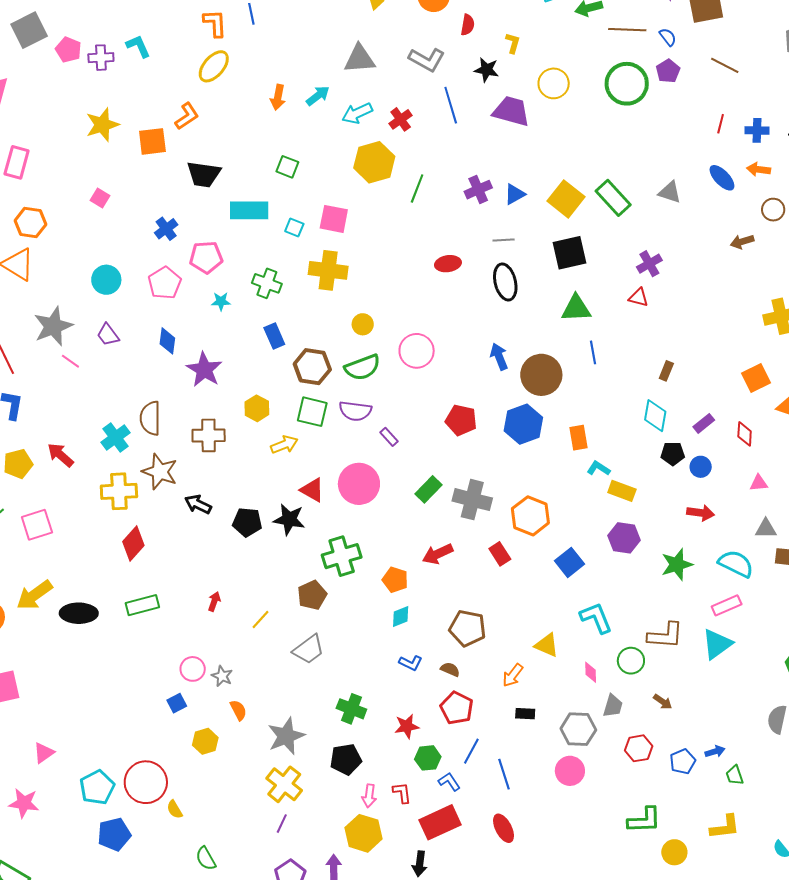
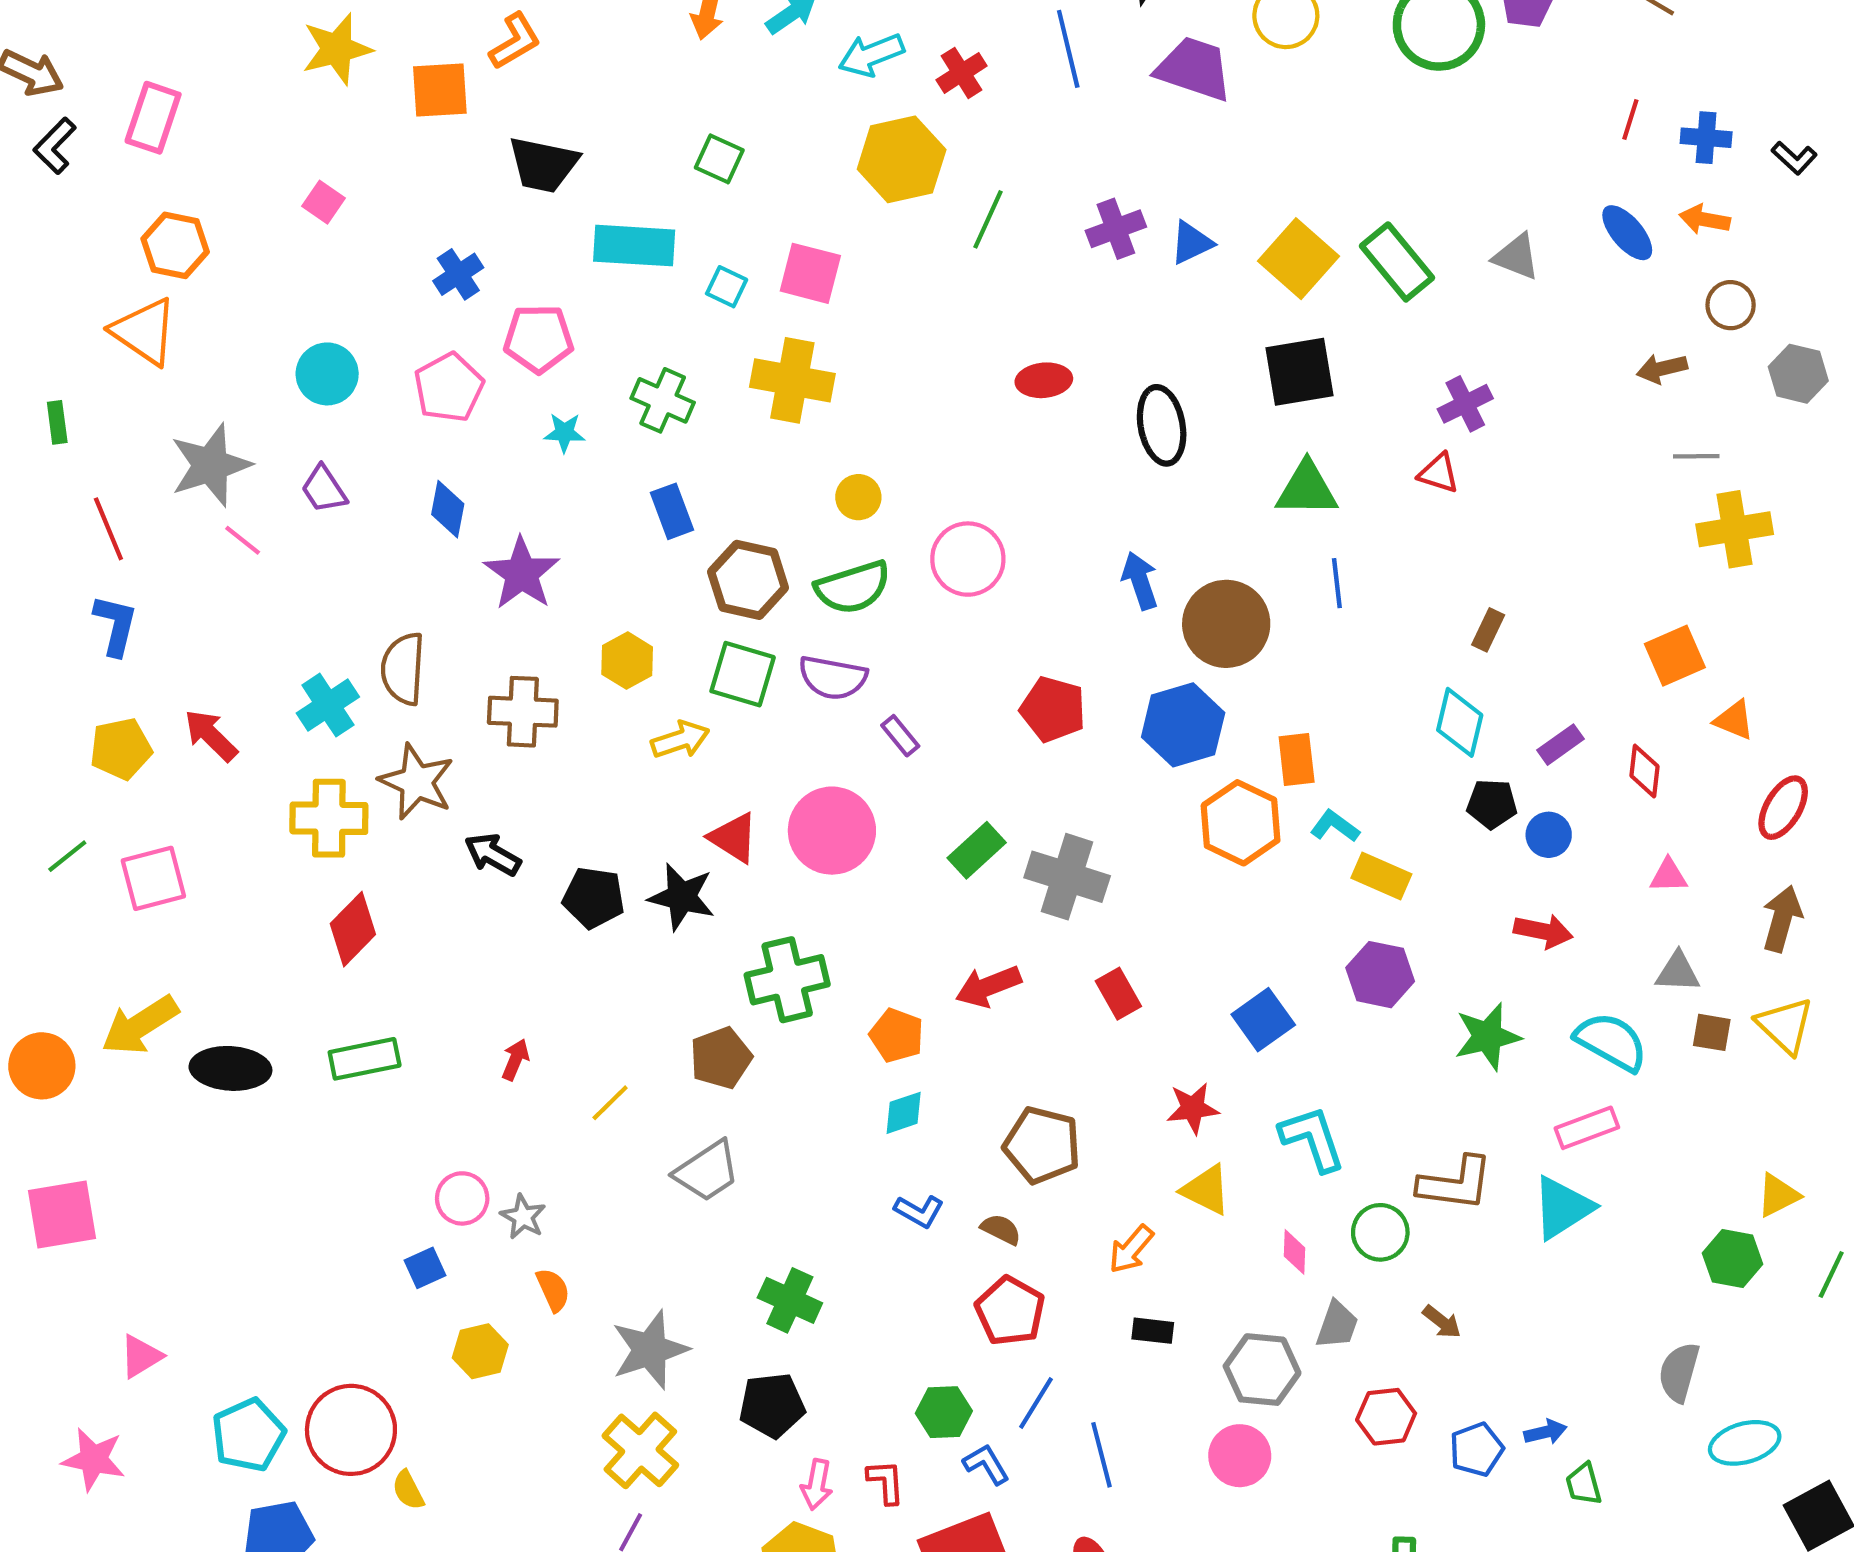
gray line: (504, 240) -> (1696, 456), moved
orange hexagon: (530, 516) -> (1241, 823), moved
red star: (407, 726) -> (1193, 1108), moved

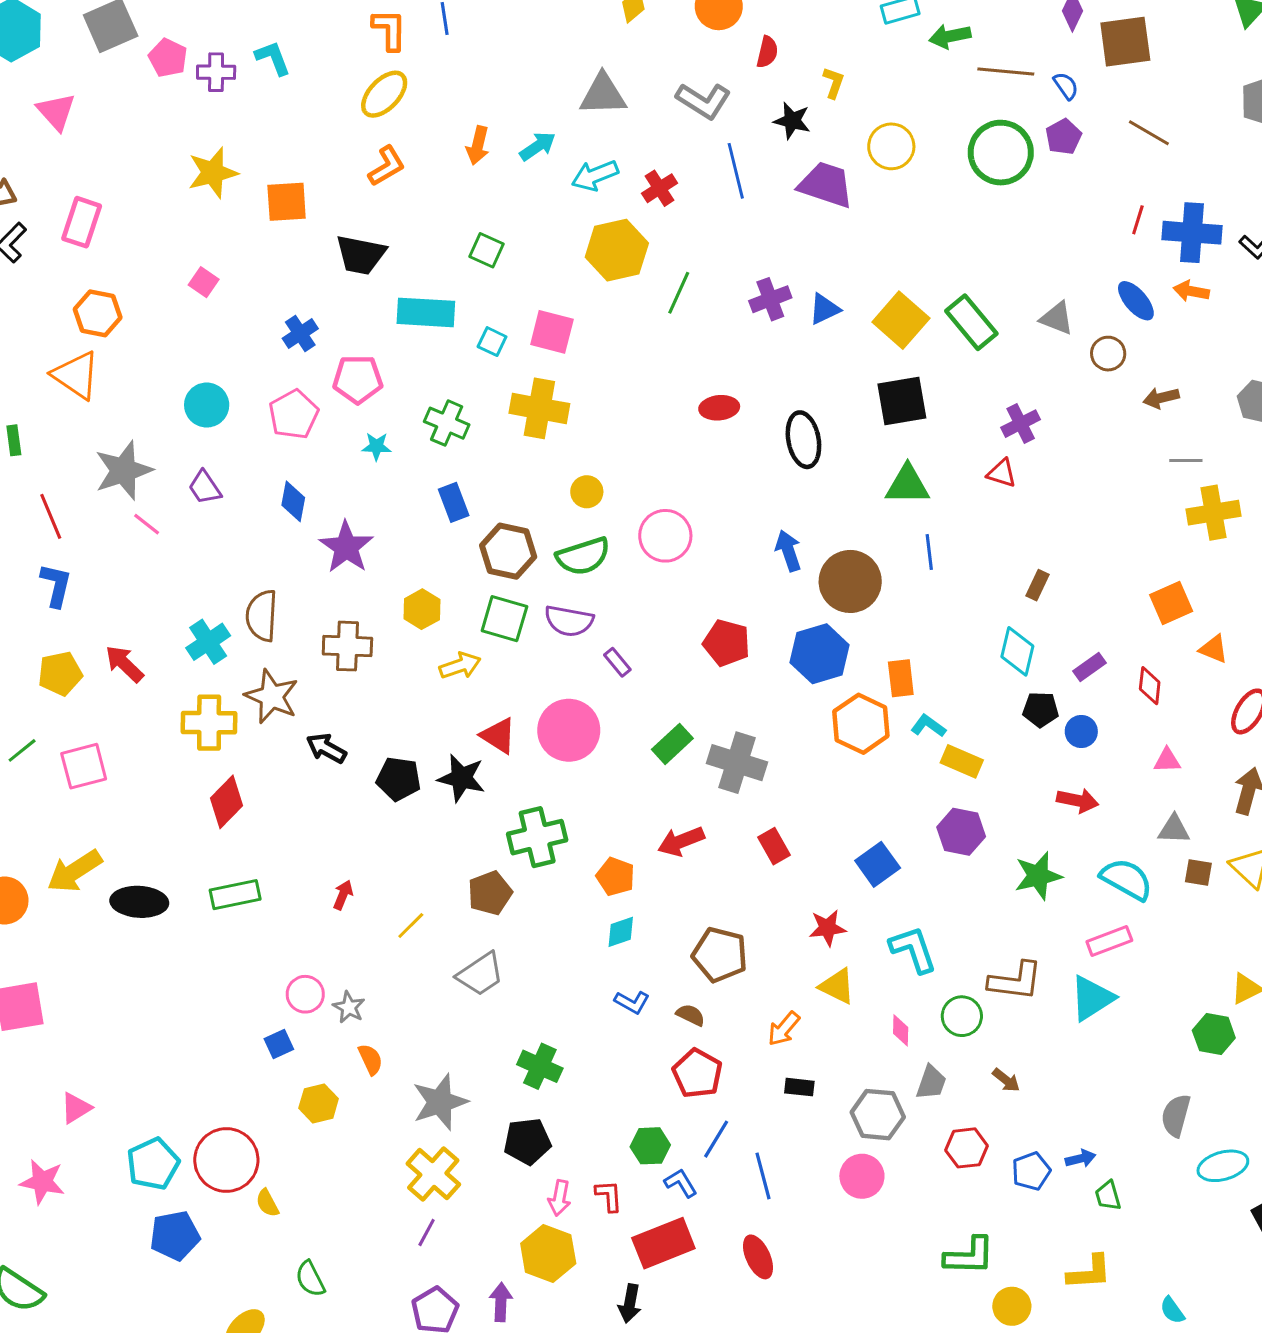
orange L-shape: (515, 41) -> (387, 166), moved
blue cross: (1706, 138) -> (1192, 233), size x1.6
brown circle: (1731, 305) -> (1108, 354), moved

